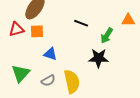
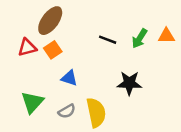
orange square: (37, 31) -> (53, 50), turned -32
green arrow: (107, 35) -> (140, 38), moved

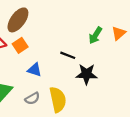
orange triangle: (166, 36) -> (119, 33), turned -40
black line: (108, 40) -> (68, 55), moved

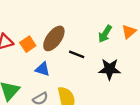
brown ellipse: (18, 20) -> (54, 38), moved
black star: (87, 74) -> (110, 69), moved

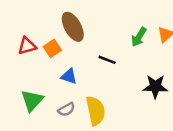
brown ellipse: (54, 38) -> (73, 27), moved, turned -65
black star: (110, 69) -> (155, 87), moved

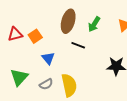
brown ellipse: (73, 27) -> (68, 21), moved, turned 45
green arrow: (139, 37) -> (94, 24), moved
blue triangle: (69, 76) -> (48, 58), turned 32

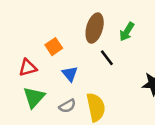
red triangle: (15, 34) -> (28, 68), moved
black line: (78, 45) -> (107, 58), turned 32

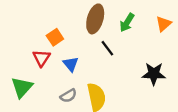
red triangle: (28, 68) -> (41, 58), moved, turned -42
green triangle: (34, 97) -> (22, 87), moved

